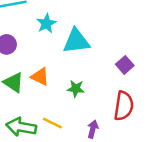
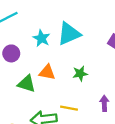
cyan star: (46, 23) -> (41, 38), moved

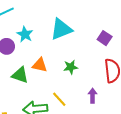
cyan star: (41, 38) -> (25, 34), moved
yellow line: (69, 108) -> (59, 99), turned 35

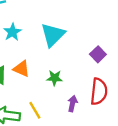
cyan triangle: (61, 29) -> (53, 35), turned -35
purple arrow: (93, 96) -> (72, 104), moved

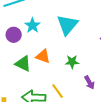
purple arrow: (72, 104) -> (89, 82), turned 144

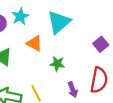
orange triangle: (43, 56) -> (34, 43), moved

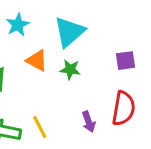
purple square: (101, 44) -> (126, 61), turned 32
green star: (57, 64) -> (70, 70), moved

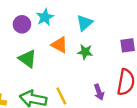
cyan triangle: (69, 32) -> (85, 23), size x0.7

